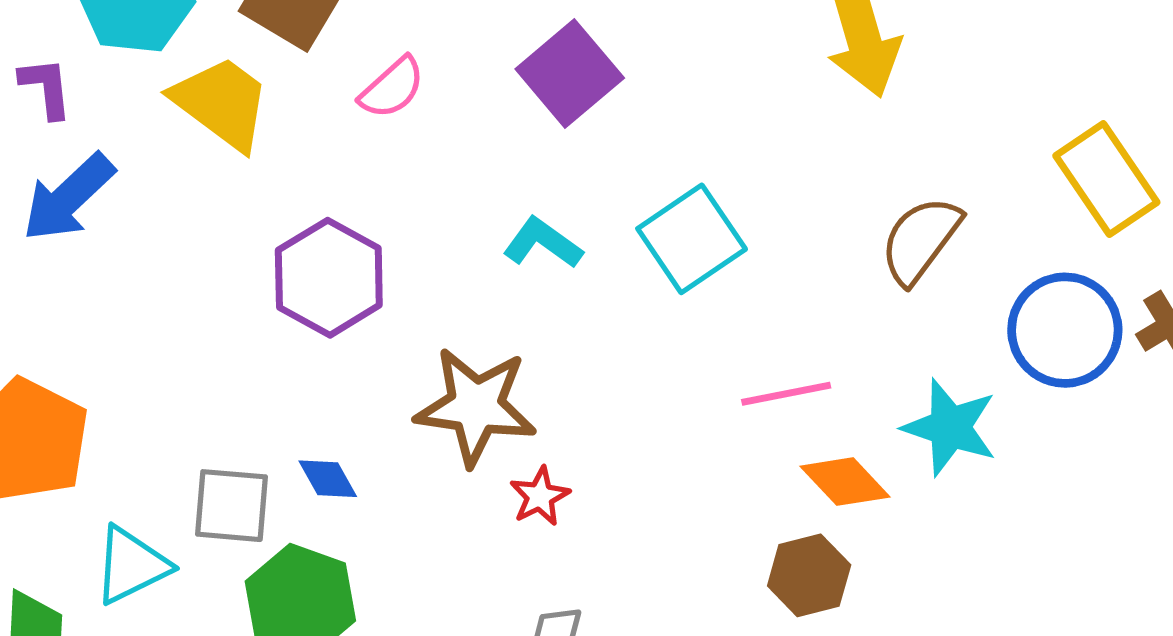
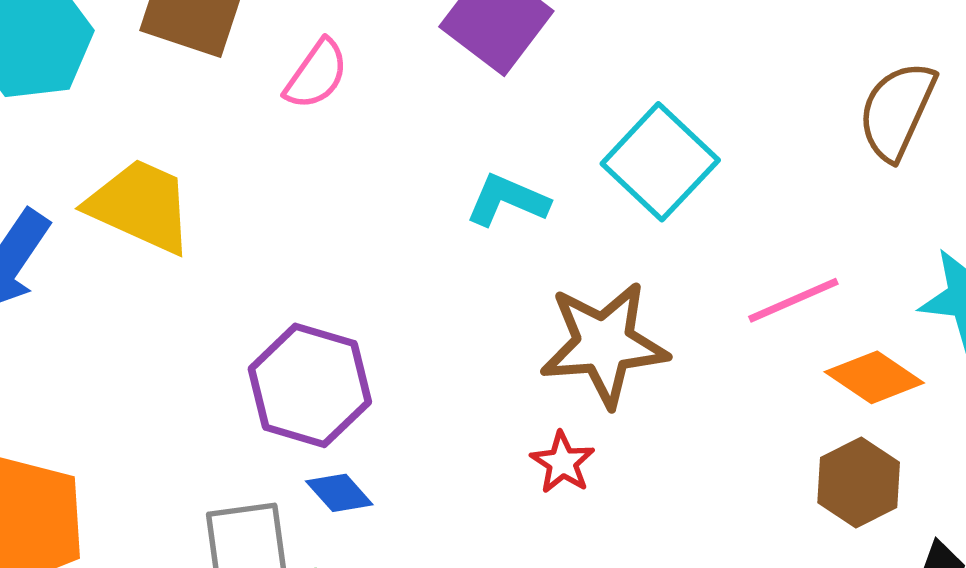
yellow trapezoid: (222, 103) -> (140, 206), moved
purple hexagon: (329, 278) -> (310, 385), moved
brown star: (476, 406) -> (604, 344), moved

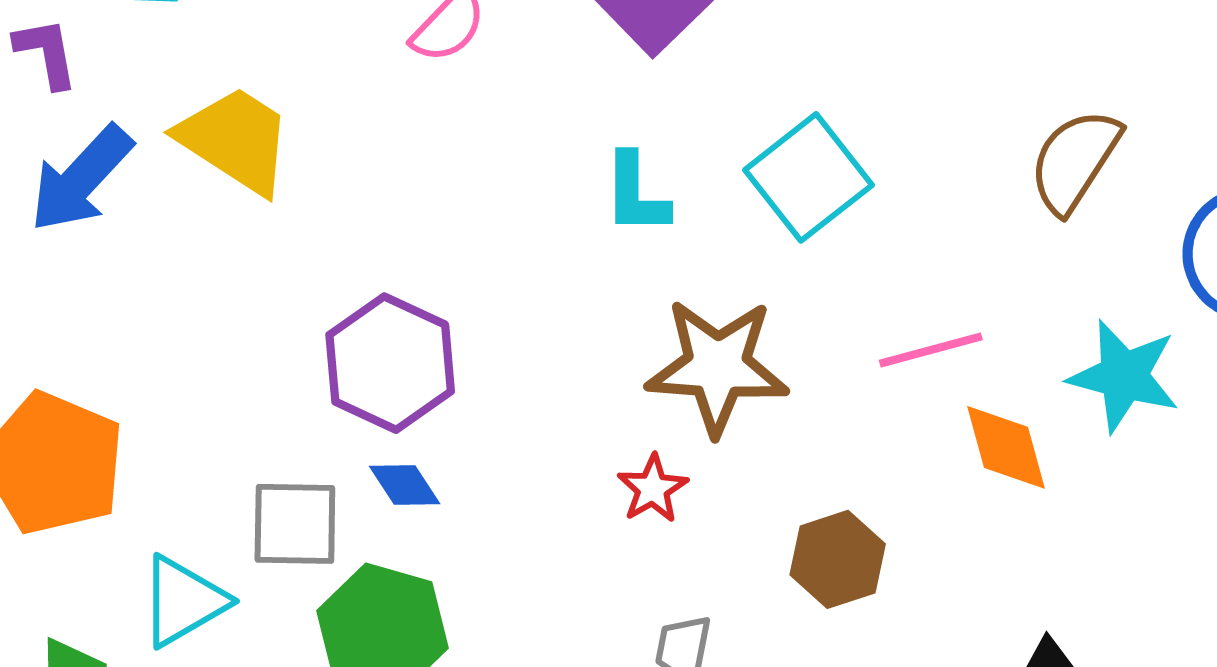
cyan L-shape: (507, 200) -> (636, 194), turned -122
orange diamond: (874, 377) -> (1006, 447), turned 32
brown hexagon: (859, 482) -> (838, 559), moved

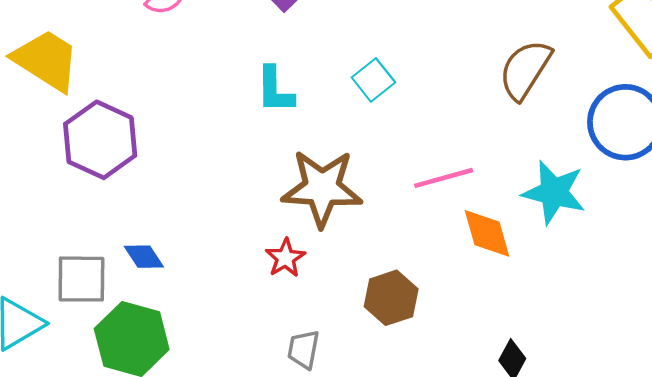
cyan square: (808, 177) -> (373, 80), size x0.6
purple hexagon: (390, 363) -> (100, 140), moved

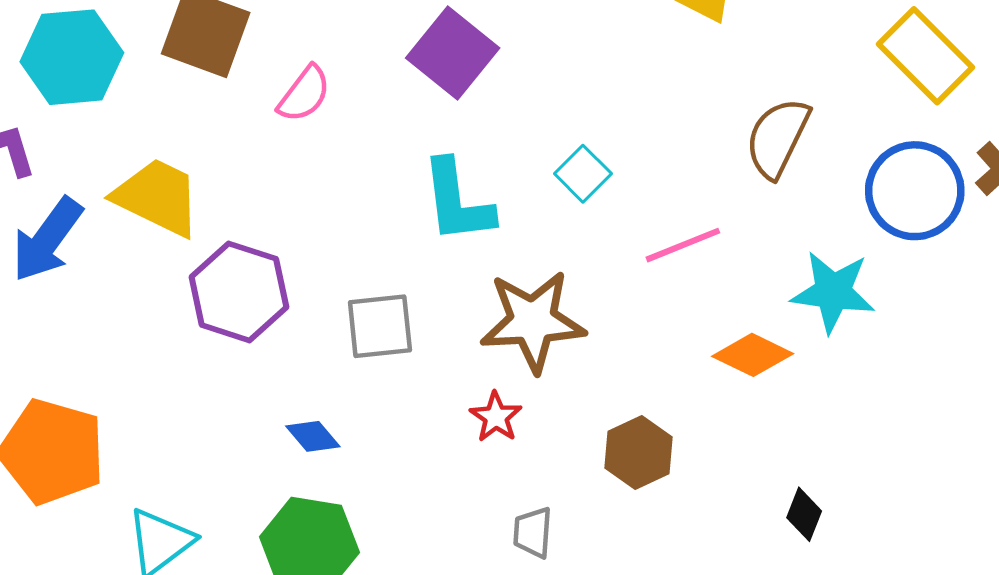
cyan L-shape: (275, 90) -> (457, 201), size x1.4
pink line: (444, 178) -> (683, 245), moved
orange diamond: (487, 233) -> (753, 355), turned -42
gray square: (81, 279) -> (380, 326), moved

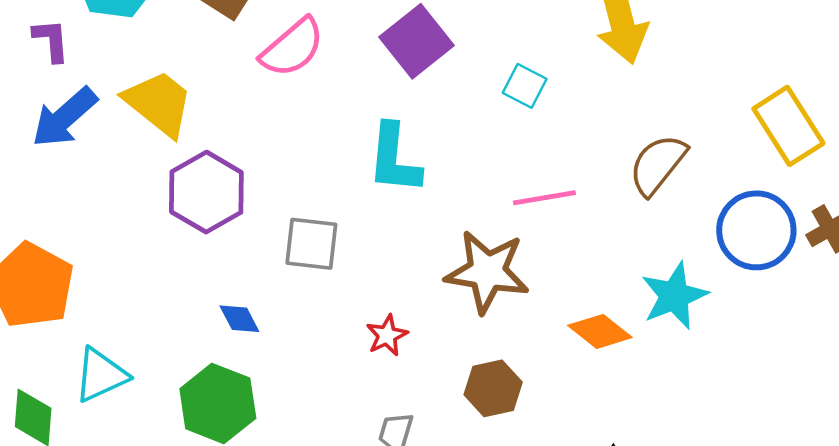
pink semicircle: (304, 94) -> (292, 48), size x1.4
cyan square: (583, 174) -> (525, 86), moved, turned -30
pink line: (683, 245) -> (544, 198), moved
cyan star: (833, 292) -> (674, 296), turned 30
brown star: (533, 321) -> (487, 272), moved

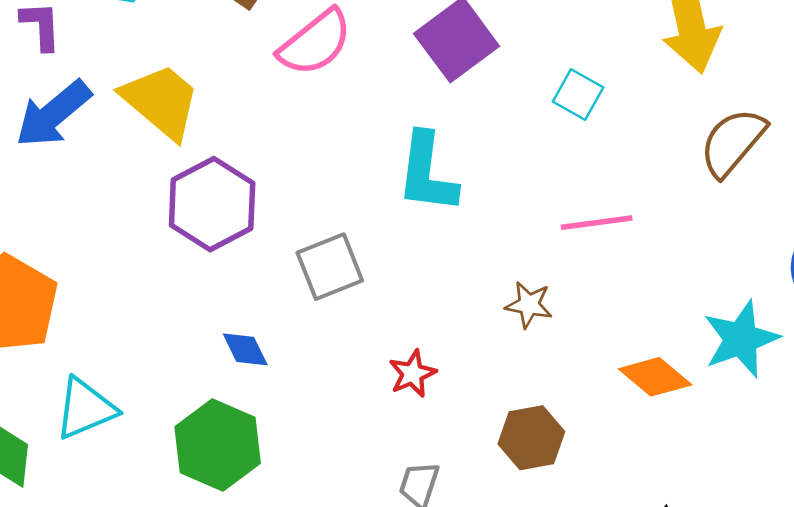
brown semicircle: (658, 165) -> (733, 142), moved
gray square: (311, 244) -> (330, 267), turned -30
brown star: (487, 272) -> (529, 305), size x0.5

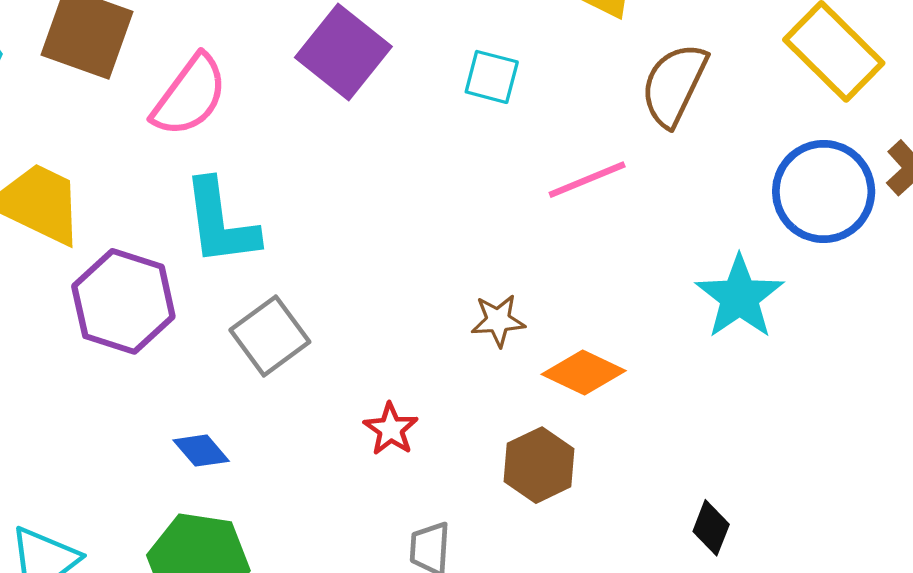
cyan L-shape: (427, 173) -> (220, 223), moved
pink line: (597, 223) -> (587, 180), moved
orange diamond: (655, 377) -> (584, 372), moved

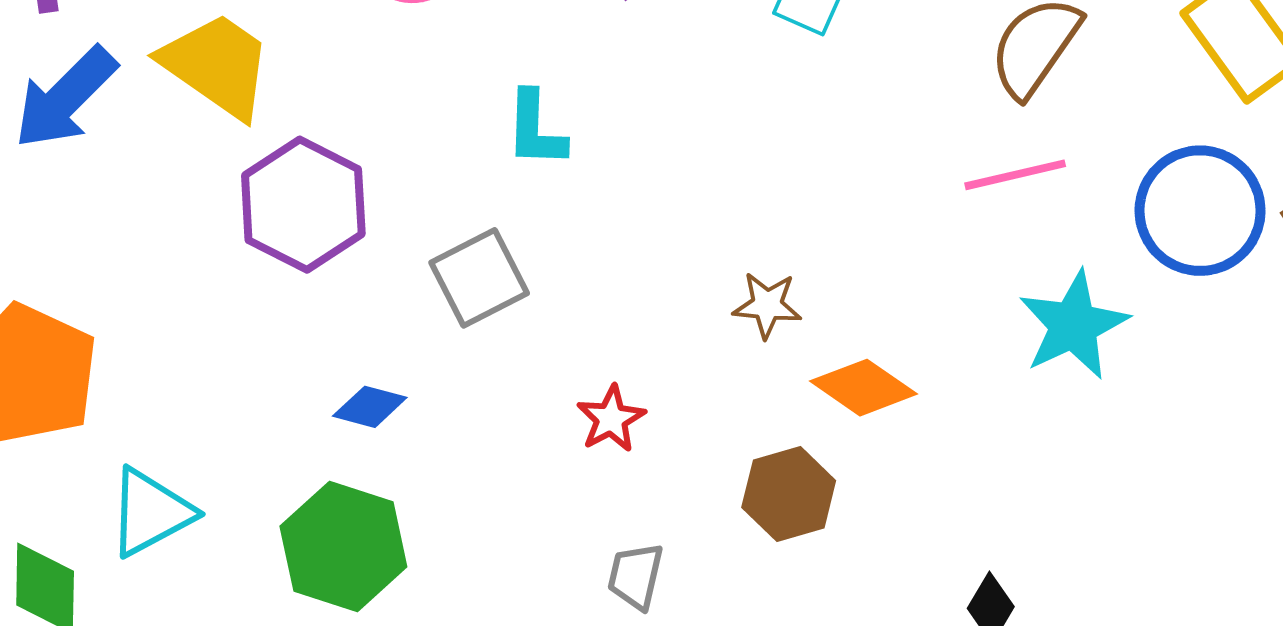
pink line: (587, 180) -> (1015, 175), moved
cyan L-shape: (220, 223) -> (535, 129), moved, size x0.7
blue diamond: (201, 451) -> (370, 407), turned -44

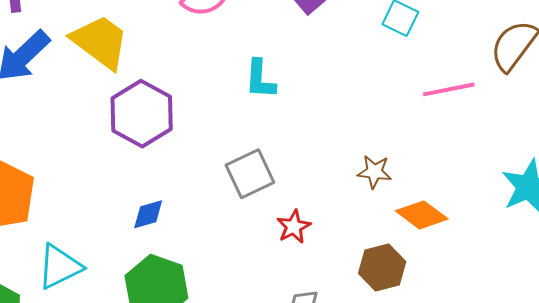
pink line: (1015, 175) -> (449, 89), moved
gray square: (479, 278) -> (250, 174), moved
blue diamond: (370, 407) -> (148, 214), moved, turned -33

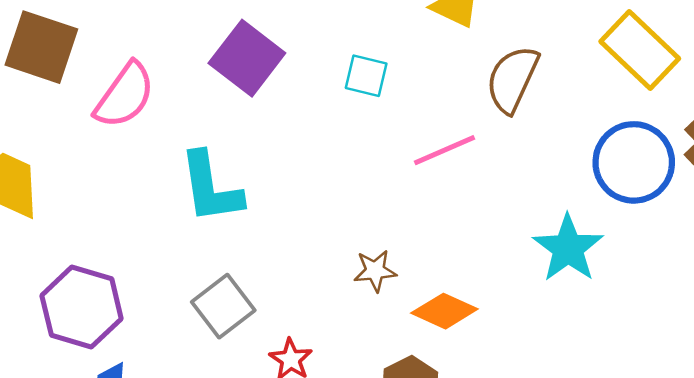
cyan L-shape: (260, 79) -> (211, 188), size x1.5
purple hexagon: (142, 114) -> (82, 307), moved

